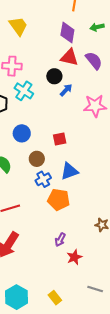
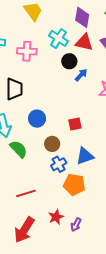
cyan cross: (24, 91) -> (59, 38), moved
red star: (74, 257) -> (56, 217), moved

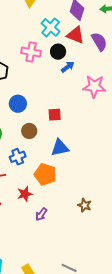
pink cross: (27, 51) -> (31, 52), moved
blue cross: (59, 164) -> (18, 157), moved
red star: (56, 217) -> (25, 194), moved

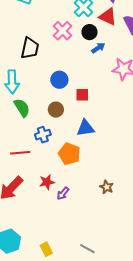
pink cross: (31, 52) -> (63, 31), turned 30
blue circle: (18, 104) -> (59, 80), moved
red star: (25, 194) -> (47, 182), moved

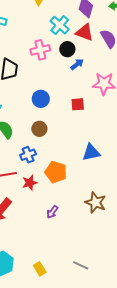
pink cross: (63, 31) -> (40, 50), turned 36
red square: (82, 95) -> (78, 104), moved
blue triangle: (85, 128) -> (91, 152), moved
red star: (47, 182) -> (30, 183), moved
brown star: (107, 187) -> (95, 203), size x1.5

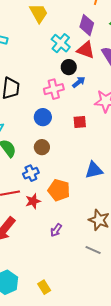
pink cross: (40, 50) -> (54, 89), moved
gray line: (81, 265) -> (93, 250), moved

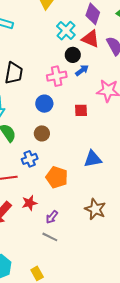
red star: (33, 201) -> (29, 203), moved
gray line: (93, 250) -> (50, 237), moved

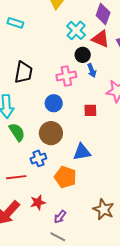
blue arrow: (82, 70) -> (92, 70), turned 104
brown circle: (42, 133) -> (51, 133), size x1.5
blue triangle: (93, 159) -> (82, 152), moved

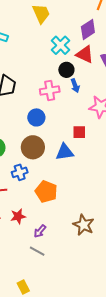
purple diamond: (103, 14) -> (88, 29), turned 35
red square: (90, 110) -> (79, 132), moved
blue triangle: (82, 152) -> (65, 152), moved

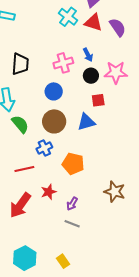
black circle: (66, 70) -> (91, 76), moved

